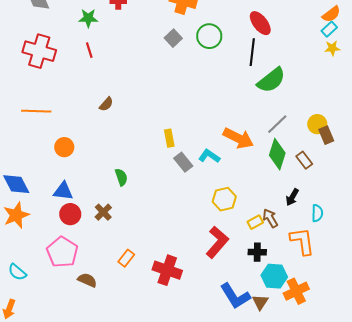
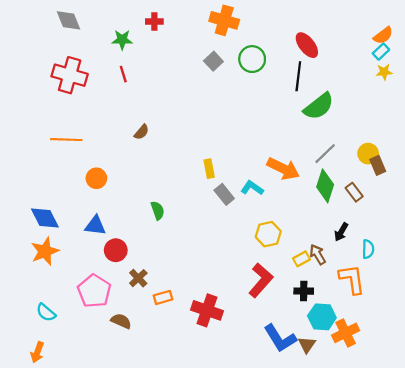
brown cross: (103, 212) -> (138, 278), moved
red circle: (70, 214) -> (116, 250), moved
orange rectangle: (126, 258) -> (163, 297), turned 36

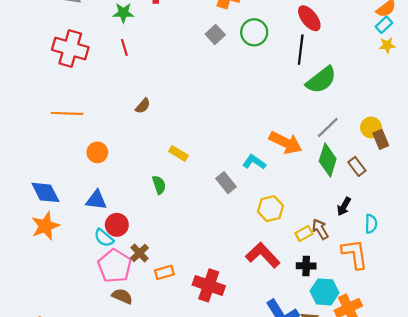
yellow rectangle: (209, 169) -> (178, 153), moved, turned -48
gray rectangle: (224, 194) -> (226, 183), moved
red L-shape: (261, 280) -> (263, 255), turned -84
pink pentagon: (94, 291) -> (115, 266), moved
cyan semicircle: (46, 313) -> (104, 238), moved

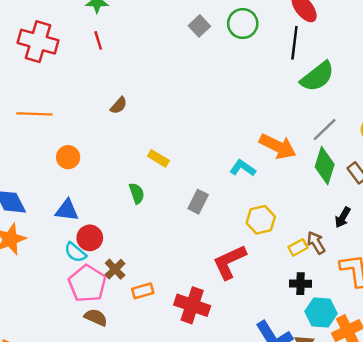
gray rectangle: (226, 183) -> (198, 202), moved, turned 66
red L-shape: (263, 255) -> (229, 262), moved, turned -72

